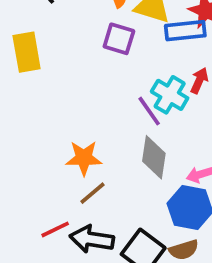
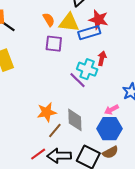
gray diamond: (154, 157) -> (75, 120), moved

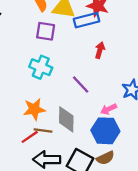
cyan cross: (87, 69) -> (41, 67), moved
purple line: (78, 80) -> (81, 84), moved
brown line: (55, 131) -> (43, 131), turned 56
red line: (38, 154) -> (30, 137), moved

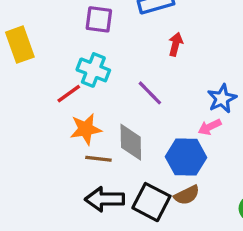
pink arrow: (109, 109) -> (210, 127), moved
red line: (30, 137) -> (69, 94), moved

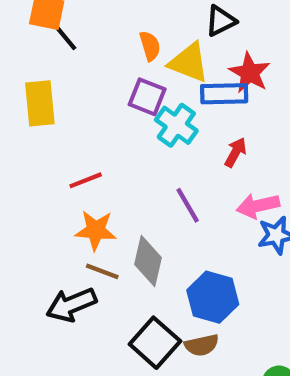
cyan cross: (93, 70) -> (176, 125), moved
pink arrow: (210, 127) -> (258, 206), moved, size x1.4
black arrow: (105, 199) -> (71, 305), moved, turned -36

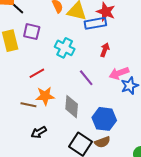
purple square: (147, 97) -> (32, 32), moved
cyan cross: (176, 125) -> (65, 48), moved
brown line: (102, 271) -> (28, 105), moved
black arrow: (71, 305) -> (39, 132), size x0.7

